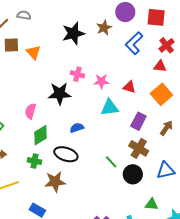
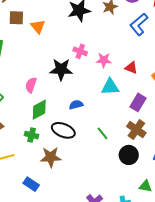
green line: (111, 162) -> (103, 133), moved

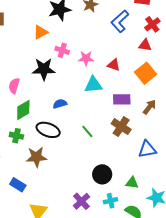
orange triangle: (38, 27) -> (41, 32), moved, turned 42
purple rectangle: (138, 102) -> (122, 99), turned 60
black circle: (129, 155) -> (102, 174), moved

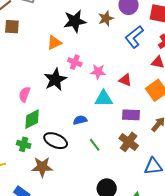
black star: (44, 69) -> (55, 80), turned -30
blue semicircle: (60, 104) -> (80, 120), moved

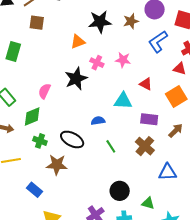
pink star: (98, 72) -> (123, 60), moved
green diamond: (32, 119) -> (32, 116), moved

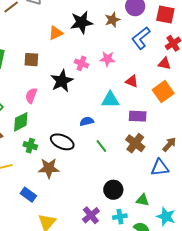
brown square: (37, 23) -> (31, 60), moved
orange triangle: (78, 42) -> (56, 33), moved
brown arrow: (176, 131) -> (169, 144), moved

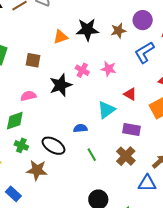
pink semicircle: (31, 96) -> (28, 96), turned 49
cyan triangle: (110, 100) -> (106, 110), turned -42

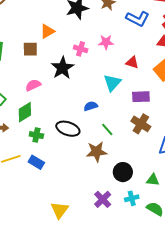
orange triangle: (61, 37) -> (47, 31), moved
blue L-shape: (144, 52) -> (138, 19), turned -110
brown star: (37, 170) -> (97, 152), moved
blue rectangle: (13, 194) -> (36, 162), moved

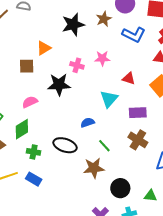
black star: (62, 68) -> (59, 85), turned 30

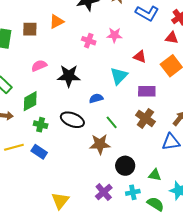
brown square: (27, 66) -> (30, 29), moved
black star: (59, 85) -> (69, 76), moved
pink semicircle: (30, 102) -> (39, 66), moved

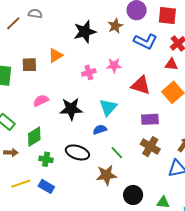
pink cross: (89, 41) -> (89, 72), turned -32
red triangle: (140, 57) -> (141, 85), size x1.5
cyan triangle: (119, 76) -> (108, 107), moved

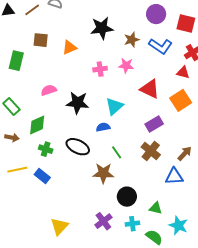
brown star: (115, 26) -> (132, 40), moved
brown square: (29, 65) -> (41, 40), moved
purple rectangle: (150, 119) -> (154, 124), turned -36

